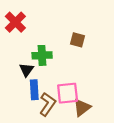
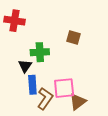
red cross: (15, 22) -> (15, 21), turned -36

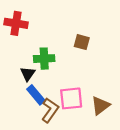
blue rectangle: (32, 85) -> (36, 95), turned -36
brown triangle: (78, 102) -> (100, 105), moved

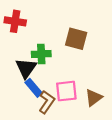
brown square: (82, 42) -> (76, 39), size x1.5
black triangle: (28, 74) -> (26, 68), size x1.5

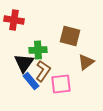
brown triangle: (94, 98) -> (86, 62), moved
brown L-shape: (47, 102) -> (43, 71), moved

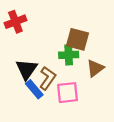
red cross: (14, 20) -> (15, 22), turned -30
green cross: (38, 50) -> (69, 55), moved

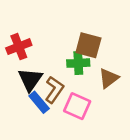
red cross: (15, 22) -> (19, 47), moved
pink square: (68, 93) -> (77, 106), turned 30

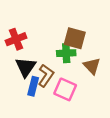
brown triangle: (109, 78) -> (92, 66), turned -36
blue rectangle: (39, 102) -> (33, 86), turned 54

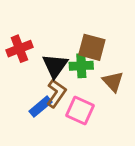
black triangle: (26, 67) -> (55, 66), moved
blue rectangle: (33, 86) -> (41, 107), turned 36

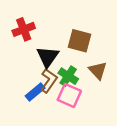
red cross: (19, 49) -> (24, 29), moved
green cross: (81, 66) -> (68, 76), moved, turned 36

